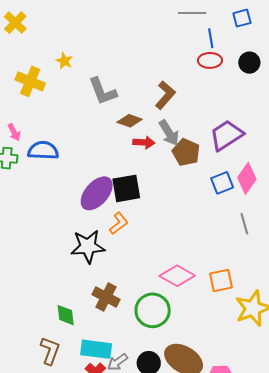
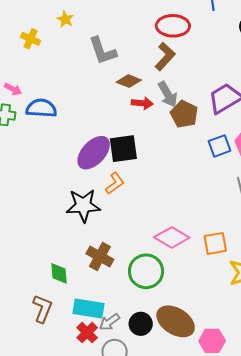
red ellipse: (210, 60) -> (173, 26), moved, size x1.4
yellow cross: (30, 81) -> (31, 39), size x0.7
pink arrow: (14, 132) -> (13, 89), turned -36

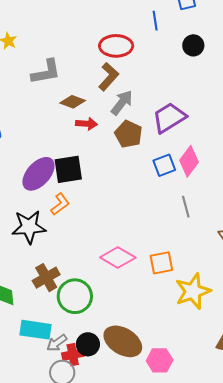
gray L-shape: (103, 51) -> (46, 72), turned -80
gray arrow: (168, 94) -> (122, 103), moved, turned -112
brown cross: (100, 256) -> (46, 278), turned 32
green circle: (146, 271) -> (75, 296), moved
red cross: (87, 333) -> (73, 355), moved, turned 35

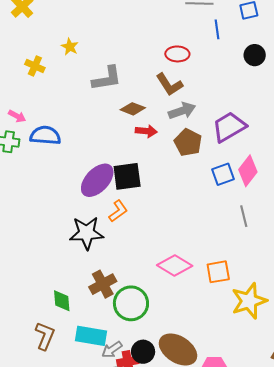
red ellipse: (116, 46) -> (177, 54), size x0.7
brown L-shape: (109, 77) -> (169, 85), turned 104
gray arrow: (122, 103) -> (182, 111), turned 32

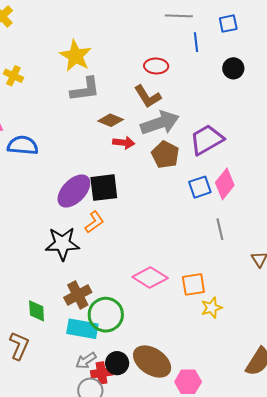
yellow star: (70, 47) -> (76, 56), moved, size x1.8
gray arrow: (182, 111) -> (160, 123), size x1.4
yellow star: (249, 301) -> (212, 308), moved, size x0.6
cyan rectangle: (91, 336) -> (82, 329), moved

